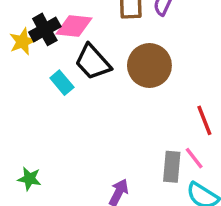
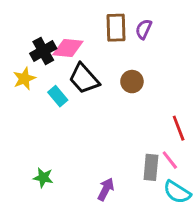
yellow star: (23, 41) -> (24, 79), moved
brown circle: (149, 65) -> (132, 82), size x0.6
green star: (29, 179) -> (43, 178), moved

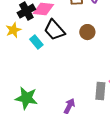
green star: (43, 178) -> (26, 98), size x1.6

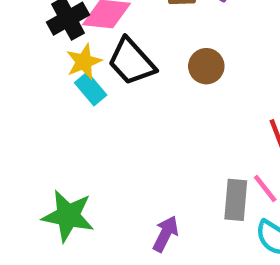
yellow star: (13, 30) -> (84, 62), moved

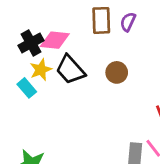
cyan rectangle: (91, 89) -> (27, 88), moved

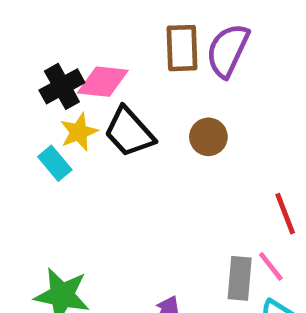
purple semicircle: (128, 22) -> (228, 50), size x1.6

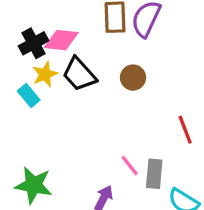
pink line: (271, 266) -> (130, 166), moved

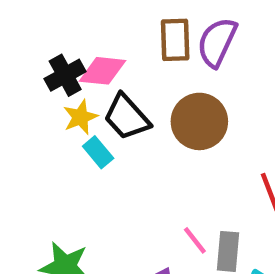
brown circle: (133, 78) -> (199, 121), size x1.6
cyan rectangle: (29, 95) -> (98, 152), moved

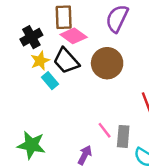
brown rectangle: (175, 40) -> (64, 17), moved
pink diamond: (102, 71) -> (74, 36), moved, turned 30

